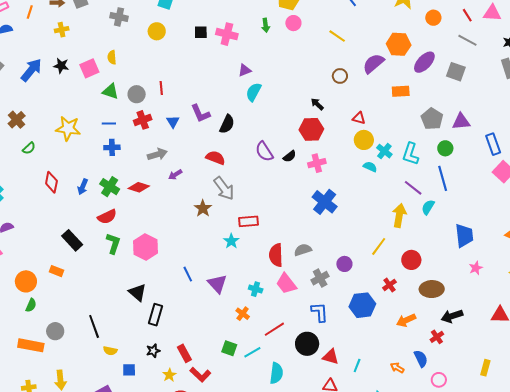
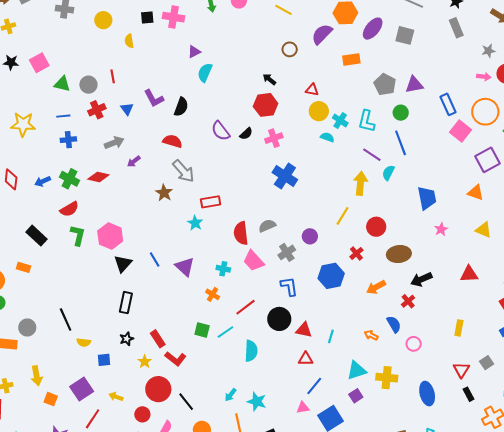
yellow semicircle: (112, 57) -> (129, 41), moved
blue arrow: (83, 187) -> (43, 181), turned 49
black triangle: (138, 292) -> (123, 264), moved, turned 36

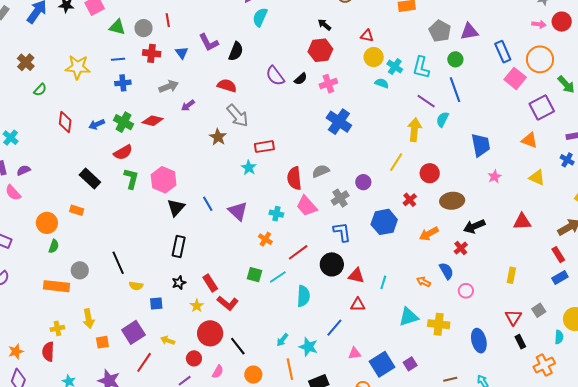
red cross: (97, 110) -> (152, 53), turned 30
blue line: (314, 386) -> (334, 328), moved
purple square: (356, 396) -> (410, 364), moved
orange square: (51, 399) -> (102, 342), turned -32

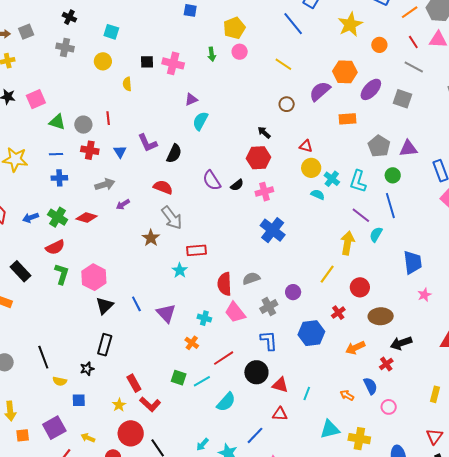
black star: (179, 283) -> (87, 369), moved
cyan semicircle: (303, 296) -> (226, 402), turned 35

